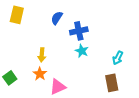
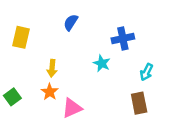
yellow rectangle: (17, 15) -> (21, 37), moved
blue cross: (79, 31) -> (123, 38), moved

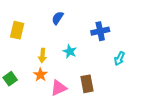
cyan star: (102, 63) -> (70, 51), moved
brown rectangle: (139, 103) -> (87, 84), moved

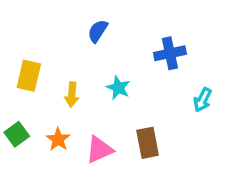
yellow rectangle: (17, 30) -> (29, 76), moved
orange star: (40, 75) -> (58, 139), moved

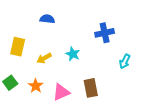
blue semicircle: (98, 31) -> (47, 19), moved, turned 64
yellow arrow: (72, 95) -> (44, 58), turned 56

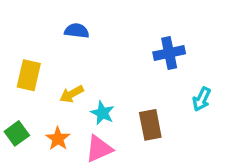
cyan star: (73, 54) -> (102, 113), moved
brown rectangle: (91, 88) -> (150, 125), moved

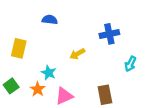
yellow arrow: (72, 94) -> (77, 54), moved
cyan star: (102, 113) -> (49, 73), moved
brown rectangle: (150, 125) -> (105, 95), moved

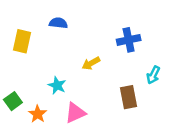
yellow rectangle: (19, 48) -> (22, 41), moved
orange star: (38, 89) -> (38, 114), moved
brown rectangle: (105, 95) -> (129, 97), moved

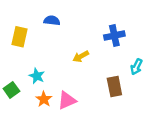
cyan star: (57, 85) -> (37, 76), moved
orange star: (38, 114) -> (44, 99), moved

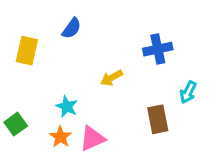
blue semicircle: (52, 20) -> (72, 28), turned 119
cyan star: (37, 76) -> (67, 107), moved

